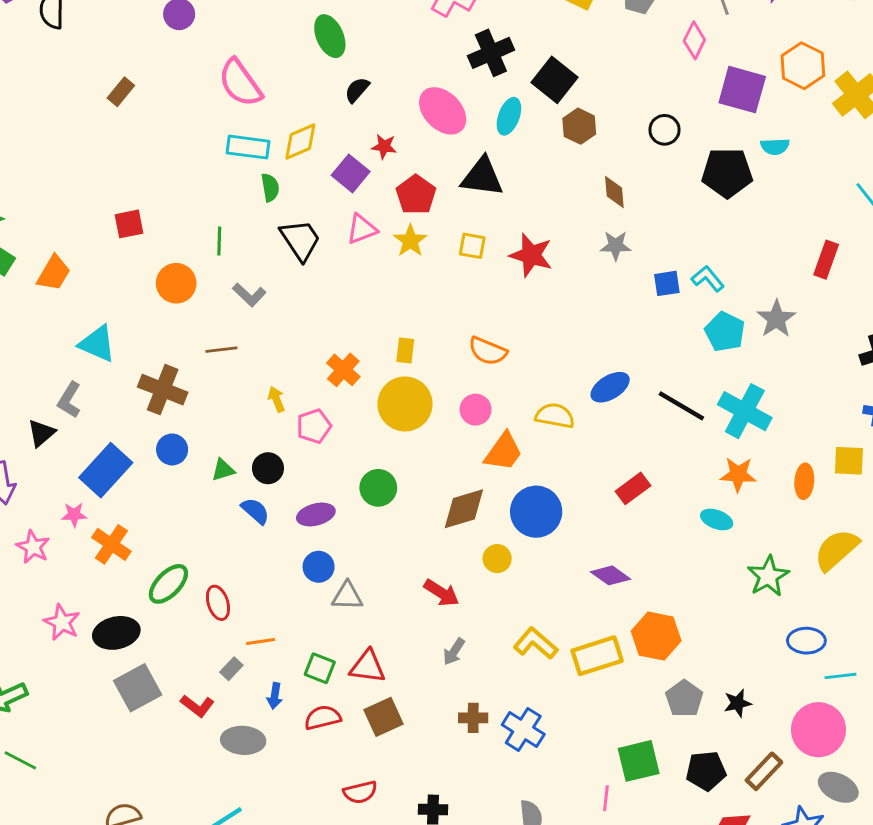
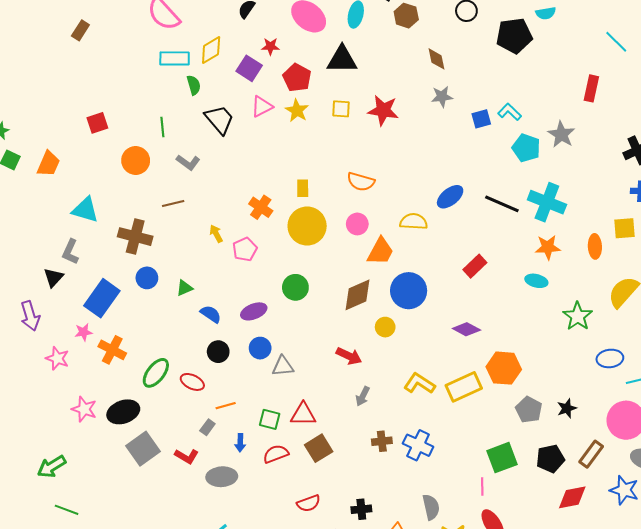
black circle: (268, 468) -> (218, 352), moved
red ellipse: (218, 603) -> (192, 382), turned -40

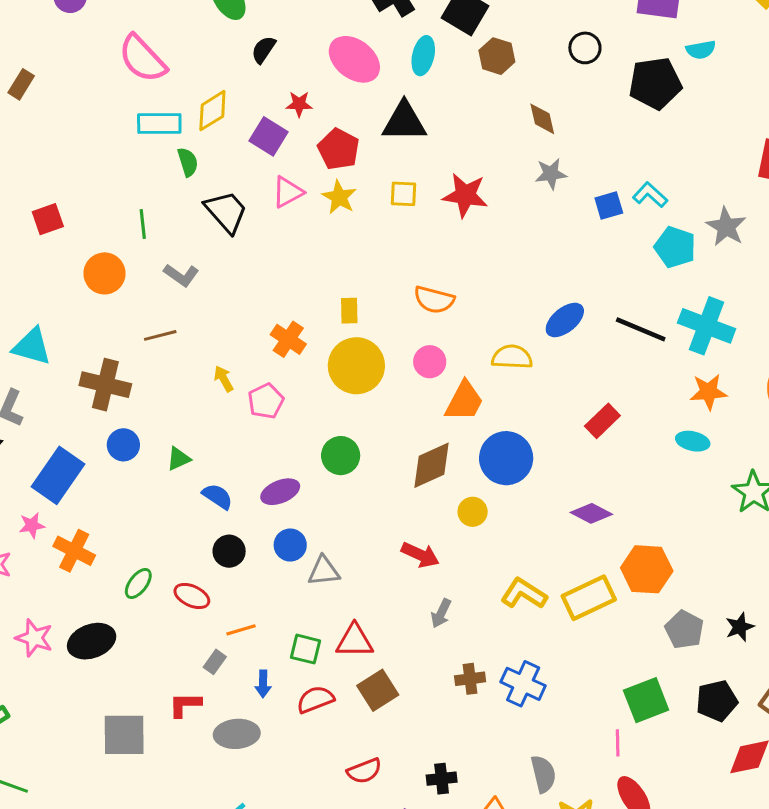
green ellipse: (156, 373) -> (138, 583), size x0.7
gray square: (143, 449) -> (124, 735), moved, turned 36
red L-shape: (187, 456) -> (185, 705), turned 150

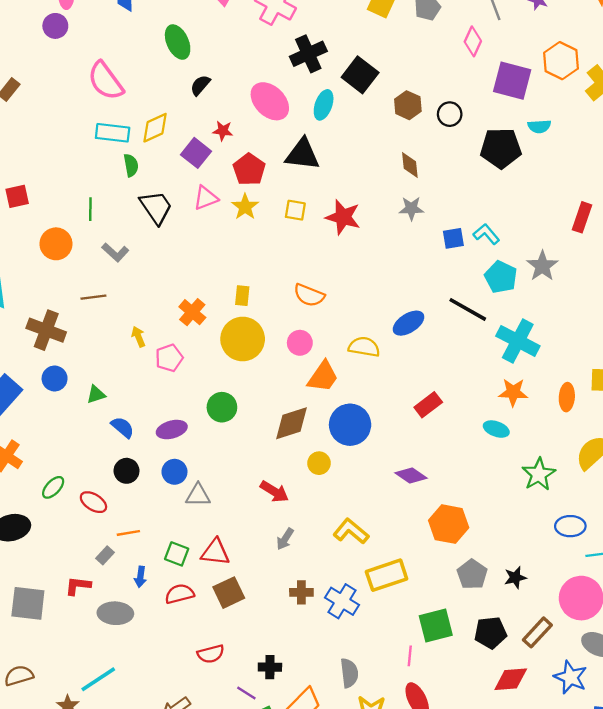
brown hexagon: (497, 56) -> (408, 105), moved
black line: (641, 329) -> (468, 309), moved
yellow rectangle: (589, 598) -> (387, 575), moved

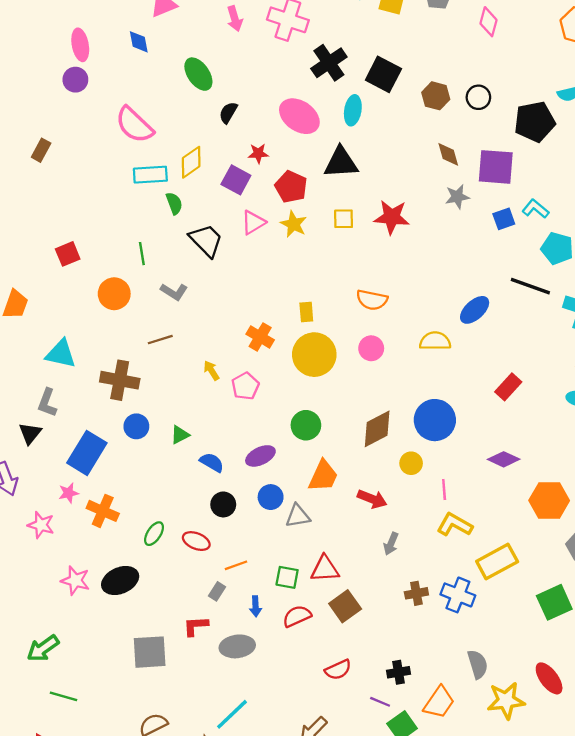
purple square: (512, 81) -> (496, 167), moved
orange trapezoid: (323, 377) -> (323, 476), moved
pink line: (410, 656) -> (444, 490), moved

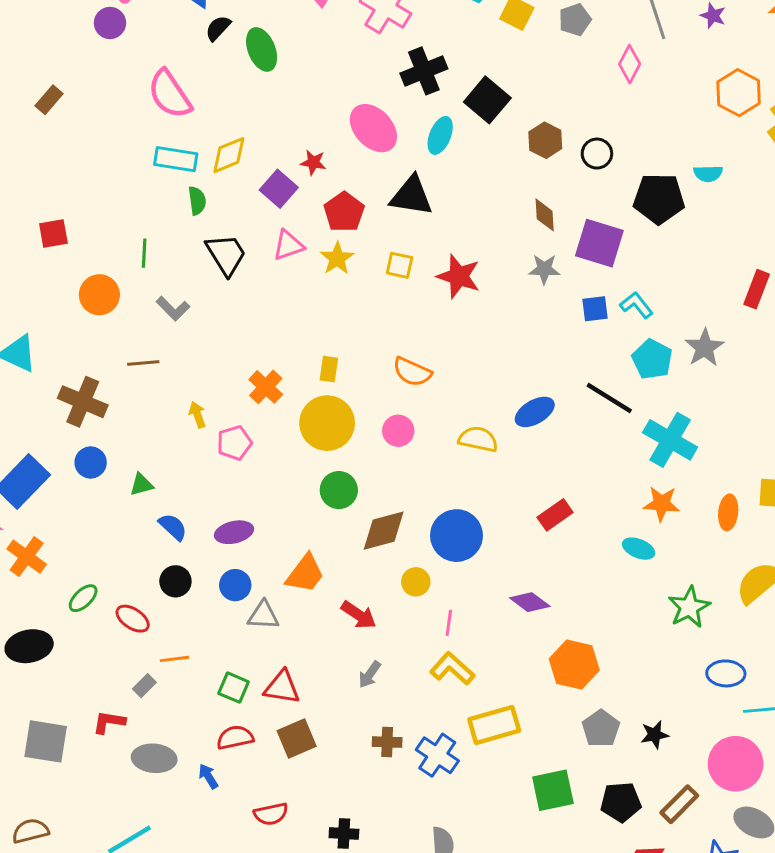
black semicircle: (228, 113) -> (218, 28), moved
green circle: (306, 425) -> (339, 490), moved
blue arrow: (256, 606) -> (208, 776), moved, turned 138

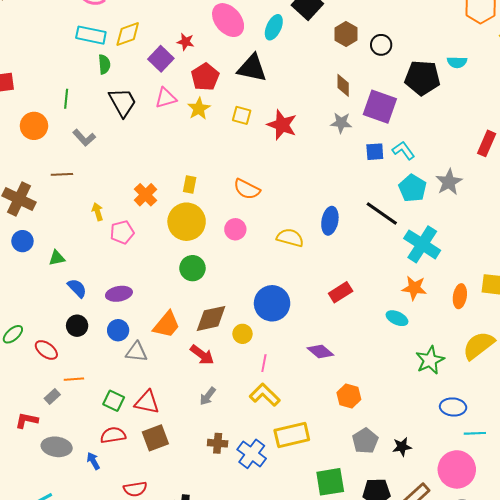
blue ellipse: (535, 412) -> (330, 221), turned -52
brown diamond: (384, 531) -> (211, 318), moved
orange hexagon: (574, 665) -> (349, 396), size x0.7

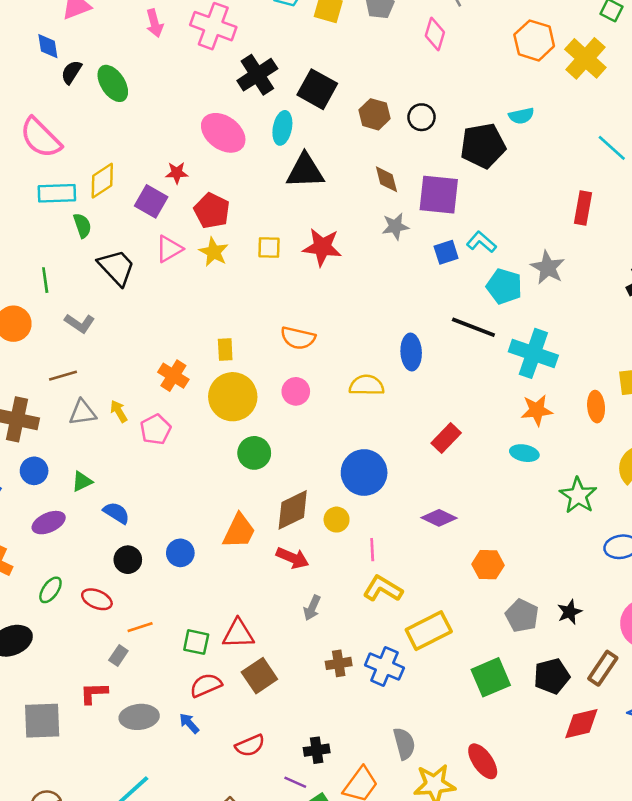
black triangle: (252, 68) -> (305, 171), moved
purple ellipse: (119, 294) -> (49, 523), moved
gray triangle: (136, 352) -> (82, 413), moved

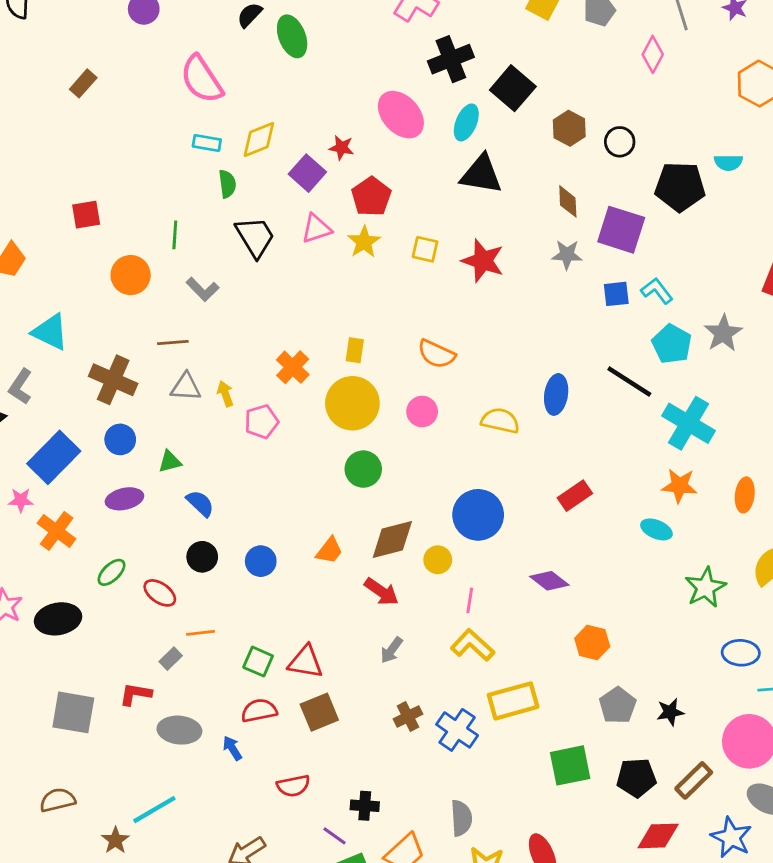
cyan rectangle: (57, 193) -> (207, 143), size x0.7
orange trapezoid: (239, 531) -> (329, 551), size x0.7
brown cross: (339, 663) -> (408, 717), turned -30

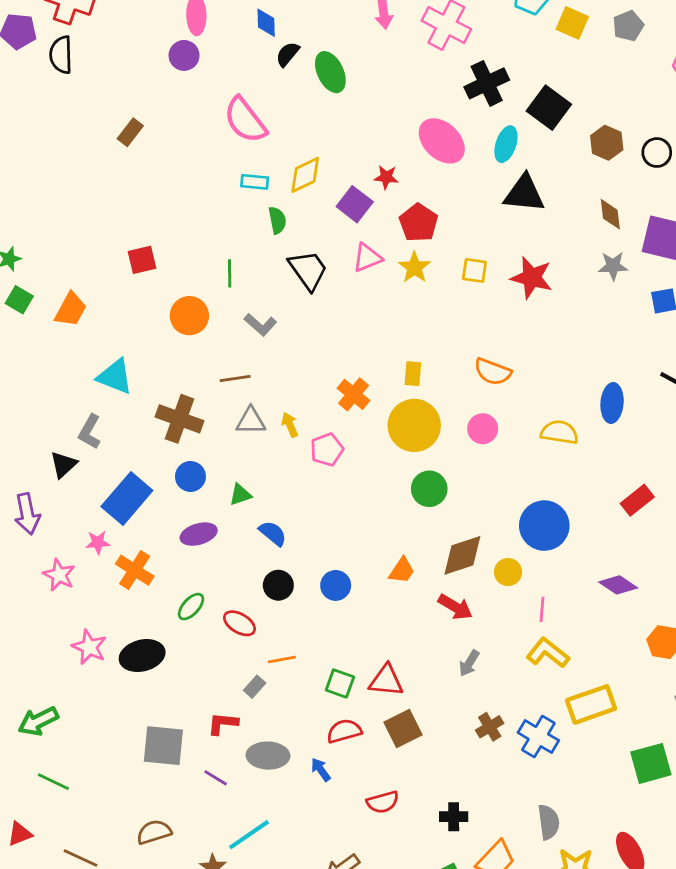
purple line: (334, 836) -> (216, 778), moved

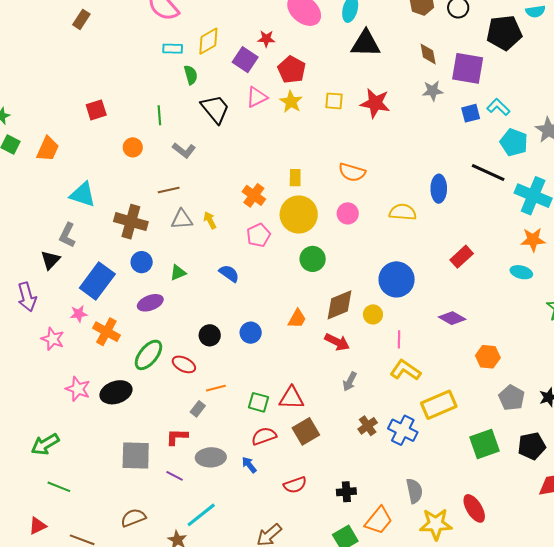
orange circle: (189, 316) -> (133, 147), size x0.7
pink pentagon: (327, 450) -> (259, 235), moved
blue semicircle: (273, 533) -> (229, 273), moved
green ellipse: (191, 607) -> (148, 355), size x1.5

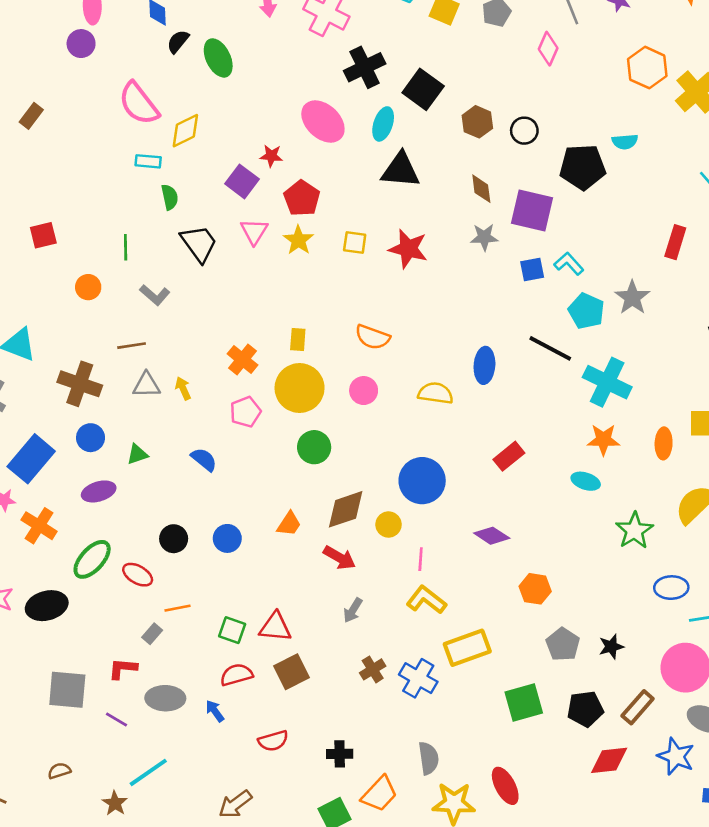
yellow diamond: (208, 41) -> (185, 131), moved
pink triangle: (257, 97) -> (254, 231), turned -35
brown semicircle: (133, 518) -> (59, 771), size x0.7

